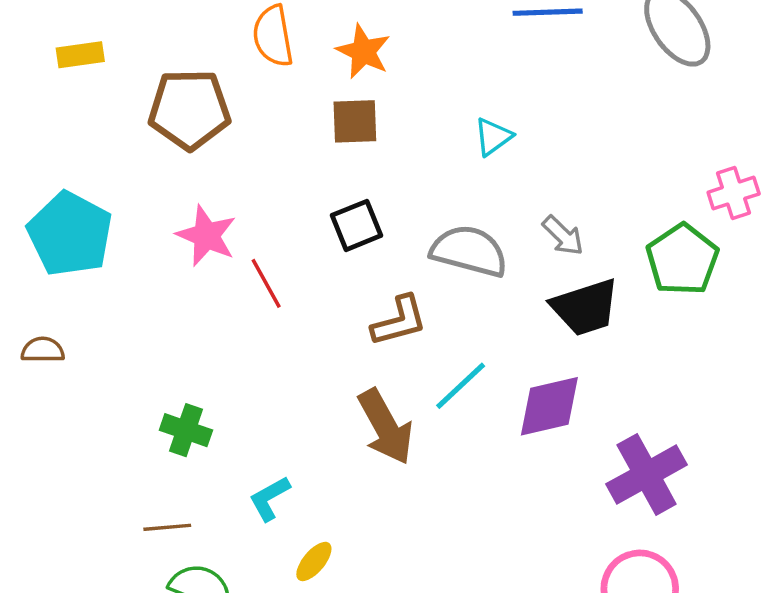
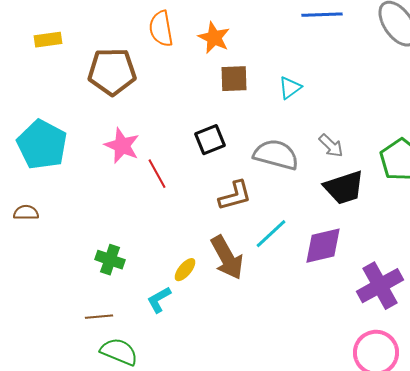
brown square: (355, 121) -> (234, 79), moved
yellow ellipse: (314, 561) -> (185, 270), moved

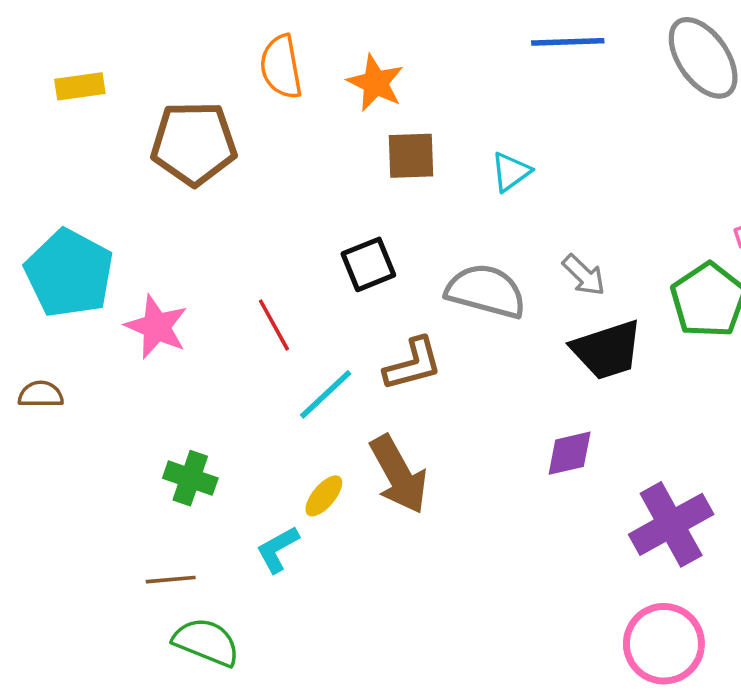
pink star: (122, 146) -> (156, 327), moved
cyan line: (271, 234) -> (326, 394), moved
purple diamond: (323, 246) -> (570, 453), size x0.7

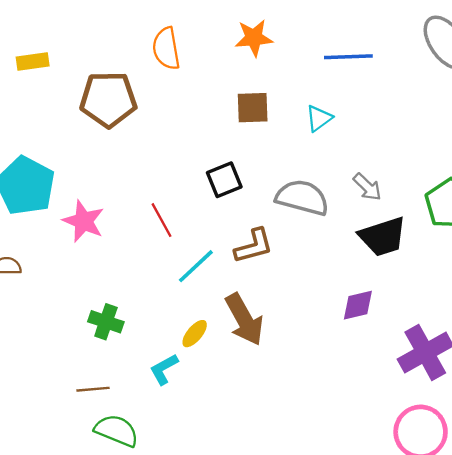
blue line: (568, 42) -> (348, 57), moved
orange star: (375, 83) -> (254, 38), moved, turned -30

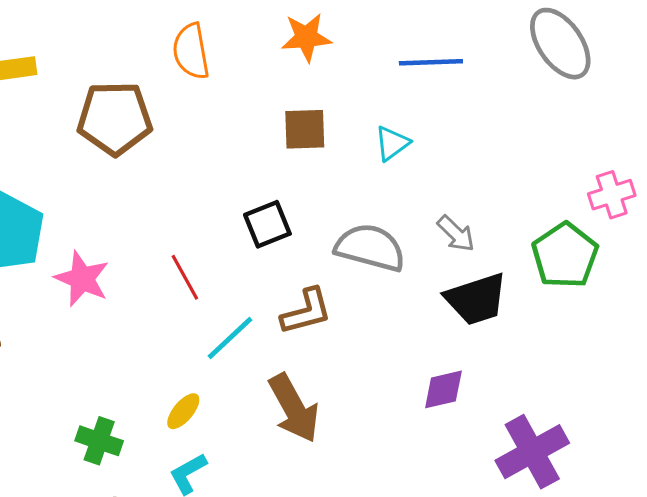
green cross: (106, 322) -> (99, 441), moved
yellow ellipse: (195, 334) -> (183, 411), moved

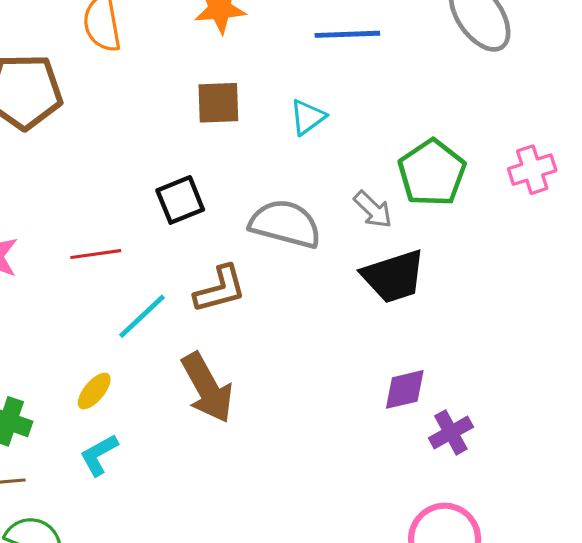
green pentagon: (565, 255) -> (432, 173), moved
red line: (185, 277) -> (96, 254), turned -69
purple diamond: (443, 389) -> (405, 389), moved
purple cross: (532, 452) -> (451, 432), size x0.6

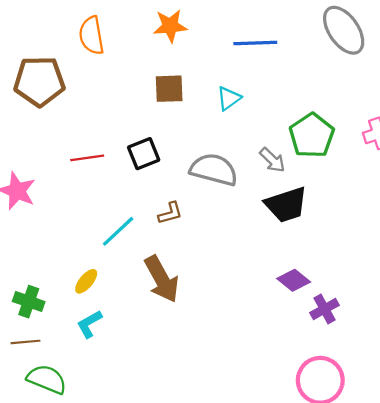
red line: (96, 254) -> (87, 158), moved
brown L-shape: (220, 289) -> (170, 213), size x0.7
purple diamond: (405, 389) -> (294, 280), turned 52

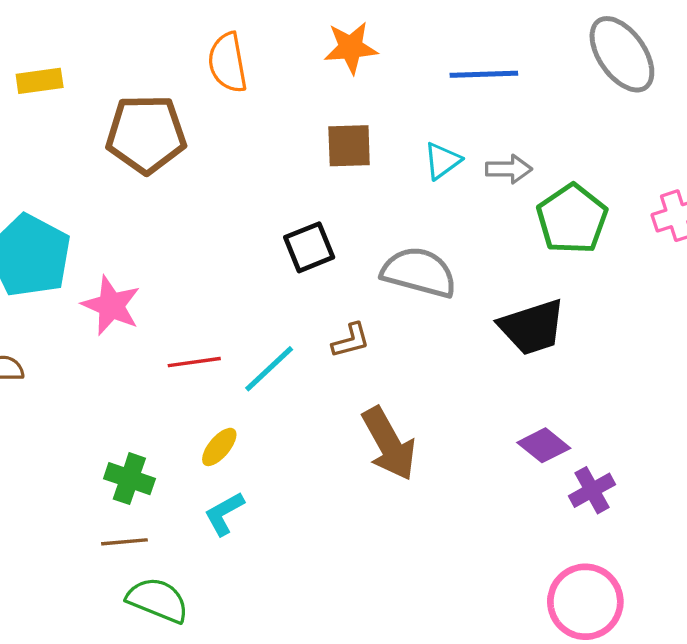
red line: (87, 158) -> (194, 362), moved
gray arrow: (272, 160) -> (509, 169), moved, turned -44
brown arrow: (162, 279) -> (389, 444), moved

